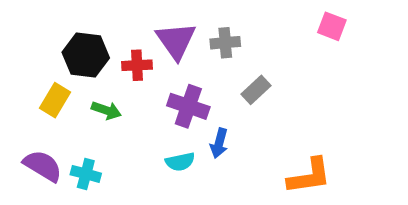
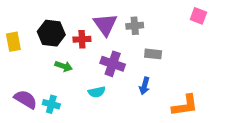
gray rectangle: (256, 90) -> (153, 54), turned 49
yellow rectangle: (55, 100) -> (13, 42), moved, turned -42
blue arrow: (219, 143) -> (145, 86), moved
cyan semicircle: (180, 162) -> (97, 92), moved

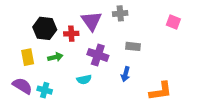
pink square: (198, 16) -> (173, 22), moved
gray cross: (135, 26) -> (120, 13), moved
yellow rectangle: (13, 42) -> (28, 57), moved
green arrow: (64, 66) -> (55, 57), turned -32

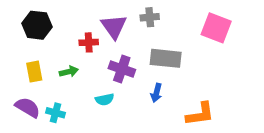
pink square: (173, 22) -> (216, 28), size x1.6
black hexagon: (45, 28) -> (37, 25), moved
gray rectangle: (133, 46) -> (166, 58), size x1.6

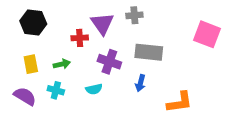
pink square: (216, 28) -> (207, 34), moved
cyan cross: (56, 113) -> (56, 90), moved

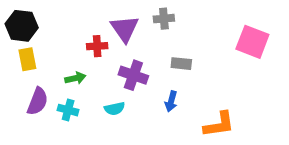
black hexagon: (33, 22) -> (22, 26), moved
gray rectangle: (149, 52) -> (181, 64), size x0.6
yellow rectangle: (31, 64) -> (27, 59), moved
purple semicircle: (25, 96) -> (38, 101), moved, turned 80

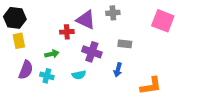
purple triangle: (125, 29) -> (86, 20), turned -30
pink square: (252, 42) -> (163, 21), moved

